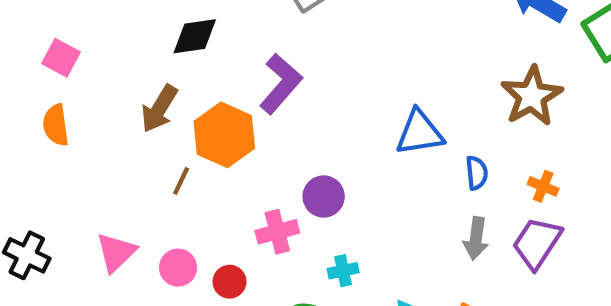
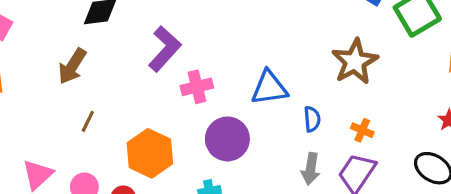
orange hexagon: (224, 135) -> (150, 153), moved
purple circle: (324, 196) -> (227, 139), moved, size x1.4
pink cross: (277, 232) -> (197, 87), moved

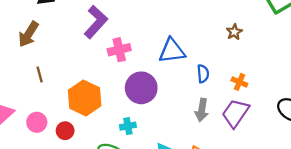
brown star: (355, 62) -> (234, 32), size x0.5
brown line: (88, 121) -> (40, 74), turned -42

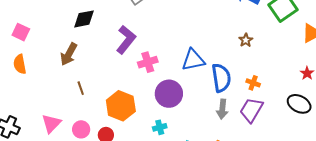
blue semicircle: (203, 74) -> (221, 78), size x1.8

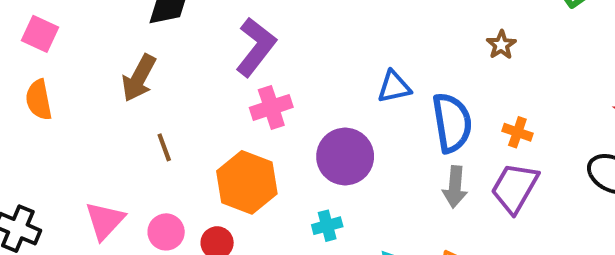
blue triangle: (193, 60) -> (394, 87), size x0.7
pink cross: (148, 62) -> (271, 107), moved

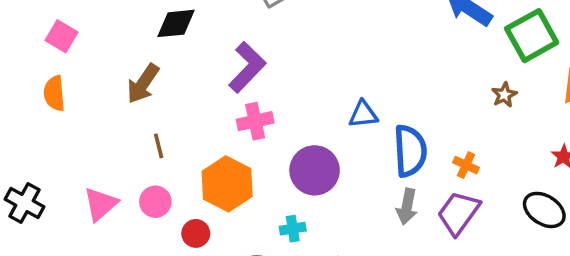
brown star: (501, 45) -> (504, 95), moved
pink circle: (166, 232) -> (155, 202), moved

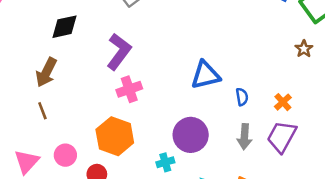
blue triangle: (363, 114) -> (205, 75), size x1.4
brown line: (159, 146) -> (42, 111), moved
blue semicircle: (410, 151) -> (242, 97), size x0.5
orange cross: (466, 165) -> (283, 102), turned 30
purple circle: (315, 170) -> (191, 135), moved

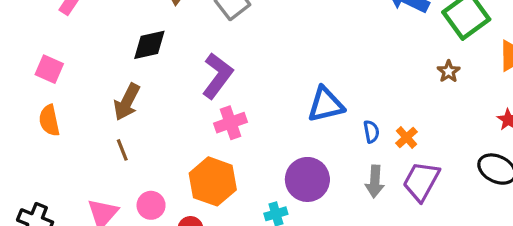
orange cross: (283, 102) -> (407, 137), moved

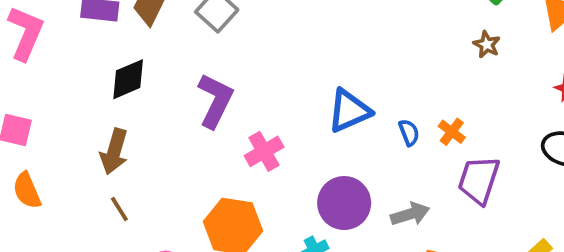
pink cross: (230, 123) -> (264, 151), moved
gray arrow: (375, 181) -> (410, 214), moved, turned -100

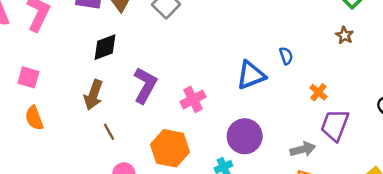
purple L-shape: (215, 101) -> (145, 85), moved
blue semicircle: (409, 133) -> (286, 56), moved
brown line: (119, 209) -> (109, 132), moved
gray arrow: (410, 214) -> (303, 149), moved

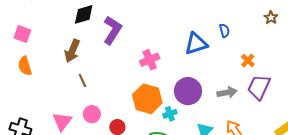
purple L-shape: (145, 85) -> (112, 30), moved
orange hexagon: (170, 148) -> (147, 99), moved
gray arrow: (303, 149) -> (227, 92), moved

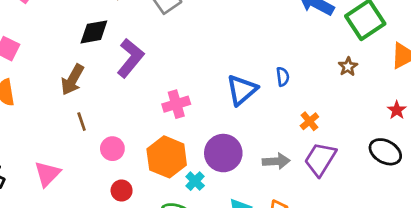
blue triangle: (196, 44) -> (242, 90), turned -30
pink circle: (92, 114) -> (112, 149), moved
cyan cross: (170, 114) -> (195, 181), turned -32

